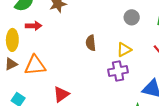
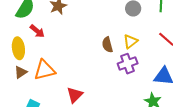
red arrow: (34, 26) -> (37, 31), turned 49
brown semicircle: (91, 43) -> (107, 45), moved

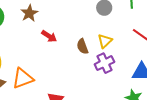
red arrow: (37, 31) -> (49, 36), moved

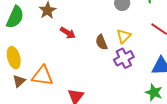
orange triangle: (23, 78) -> (42, 76), turned 30

